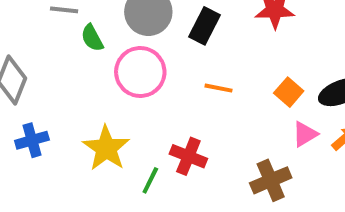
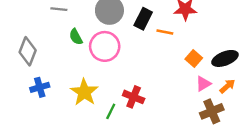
green semicircle: (92, 38) -> (76, 37), moved
orange line: (219, 88) -> (165, 32), moved
brown cross: (271, 180) -> (212, 111), moved

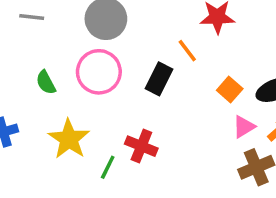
black rectangle: (143, 19) -> (159, 79), moved
orange line: (165, 32) -> (187, 51), turned 42
green semicircle: (76, 37) -> (46, 82), moved

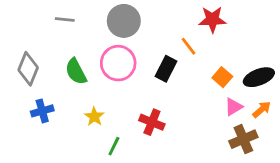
green semicircle: (46, 82) -> (76, 72), size x1.4
yellow star: (69, 139) -> (94, 117), size x0.6
green line: (108, 167) -> (114, 146), moved

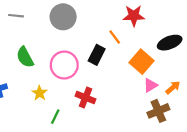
pink circle: (118, 63) -> (64, 65), moved
orange square: (222, 77) -> (142, 62), size x1.5
black ellipse: (259, 77) -> (170, 43), moved

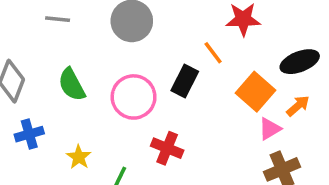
orange arrow: (173, 87) -> (298, 106), moved
yellow star: (40, 93) -> (79, 157), moved

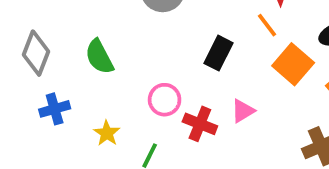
orange line: (213, 53) -> (267, 25), moved
pink circle: (134, 97) -> (165, 100), moved, size x0.7
pink triangle: (270, 129) -> (243, 111), moved

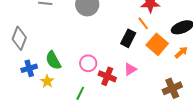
black rectangle: (219, 53) -> (128, 38), moved
green semicircle: (99, 57) -> (53, 60), moved
yellow star: (107, 133) -> (47, 81), moved

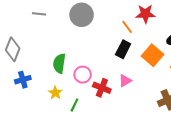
orange line: (143, 23) -> (127, 27), moved
green semicircle: (53, 60) -> (59, 63), moved, turned 36
yellow star: (47, 81) -> (55, 93), moved

